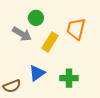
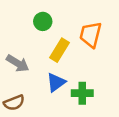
gray arrow: (22, 34) -> (18, 63), moved
blue triangle: (37, 73) -> (56, 82), moved

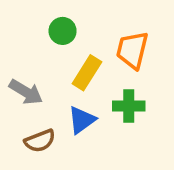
green cross: (82, 93) -> (129, 106), moved
brown semicircle: (14, 103) -> (40, 141), moved

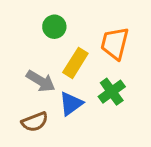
gray arrow: (26, 92) -> (41, 81), moved
green cross: (129, 106) -> (112, 92), turned -36

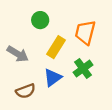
gray arrow: (41, 81) -> (18, 54), moved

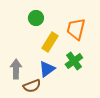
gray arrow: (18, 54) -> (16, 69), moved, turned -120
brown semicircle: (26, 91) -> (32, 86), moved

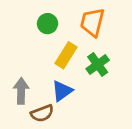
orange trapezoid: (76, 29) -> (92, 22), moved
green cross: (74, 61) -> (98, 64), moved

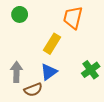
green circle: (47, 24) -> (20, 14), moved
green cross: (98, 64) -> (91, 70), moved

